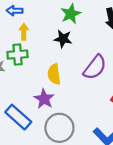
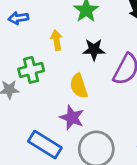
yellow arrow: (24, 32) -> (56, 40), moved
black star: (63, 39) -> (94, 50), moved

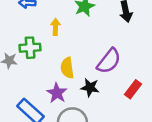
black star: (94, 50) -> (90, 88), moved

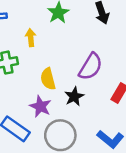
black star: (90, 88) -> (74, 97), turned -30

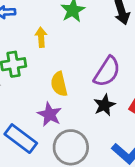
black star: (74, 97) -> (104, 105), moved

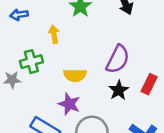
yellow semicircle: (59, 84) -> (75, 75), turned -70

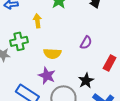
purple semicircle: (118, 59) -> (86, 43), size x0.6
black star: (119, 90) -> (86, 81), moved

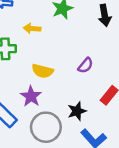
yellow arrow: (37, 21) -> (32, 28), turned -88

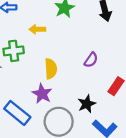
yellow semicircle: (43, 71) -> (51, 69), turned -102

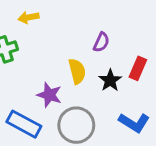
yellow semicircle: (51, 69) -> (77, 71), moved
black star: (87, 104) -> (110, 80), moved

